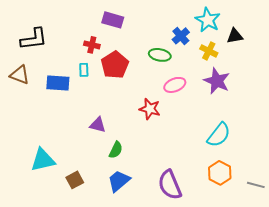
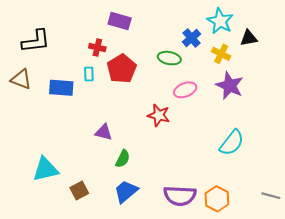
orange hexagon: (220, 173) -> (217, 199), moved
purple semicircle: (170, 185) -> (180, 196), turned -64

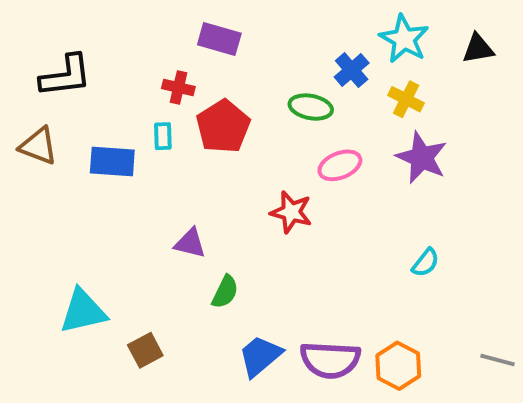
black triangle: (249, 38) -> (478, 49), moved
cyan semicircle: (232, 143) -> (426, 263), size x0.6
blue trapezoid: (126, 191) -> (260, 356), moved

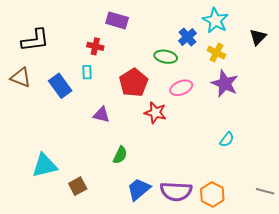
black triangle: (478, 49) -> (258, 37), moved, turned -36
red pentagon: (223, 126) -> (134, 83), moved
blue rectangle: (112, 161) -> (60, 86), turned 50
purple triangle: (190, 243) -> (101, 115), moved

